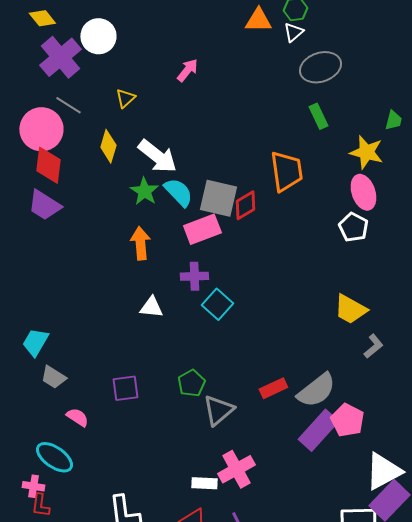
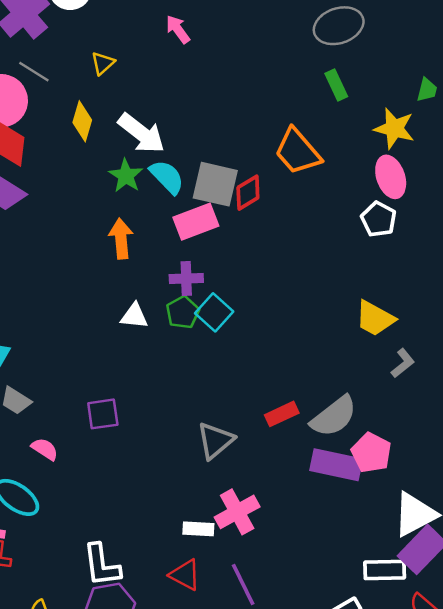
pink arrow: (187, 70) -> (178, 29), turned -75
orange trapezoid: (286, 171) -> (298, 151), turned 147
green pentagon: (191, 383) -> (183, 312), moved
purple rectangle: (318, 430) -> (336, 465), turned 60

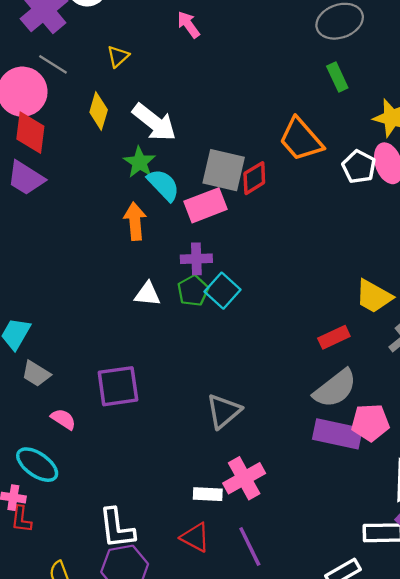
cyan semicircle: (167, 177) -> (163, 185), moved
white pentagon: (379, 219) -> (359, 167), moved
purple square: (103, 414) -> (118, 386), size x1.4
red rectangle: (282, 414) -> (334, 337), moved
pink pentagon: (371, 453) -> (370, 423), turned -30

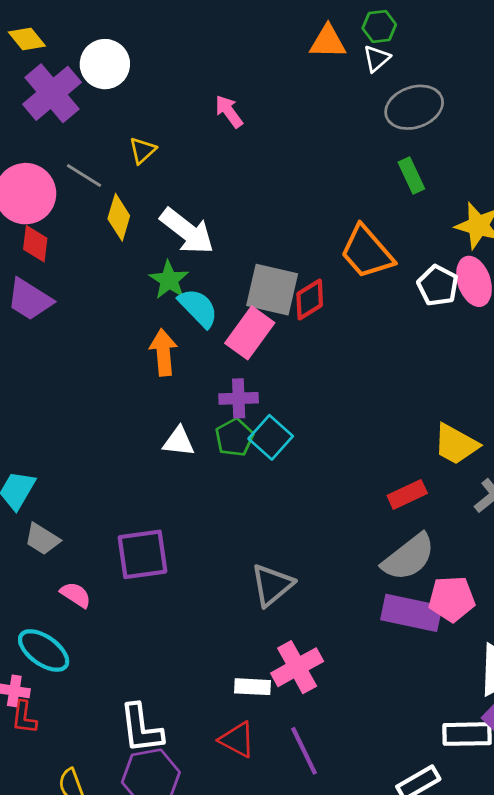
gray line: (53, 64) -> (84, 175), moved
red diamond: (30, 133) -> (35, 244), size x0.7
pink rectangle: (205, 205) -> (250, 333), turned -33

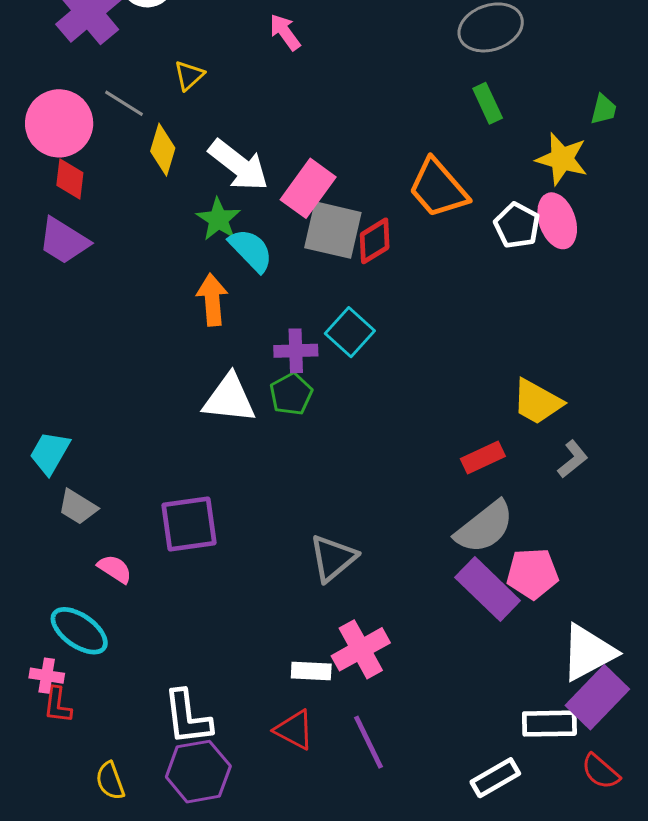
pink rectangle: (250, 333) -> (308, 188), moved
cyan square: (271, 437) -> (350, 332), moved
white triangle: (179, 442) -> (229, 399), size x1.5
purple rectangle: (411, 613) -> (488, 589), turned 32

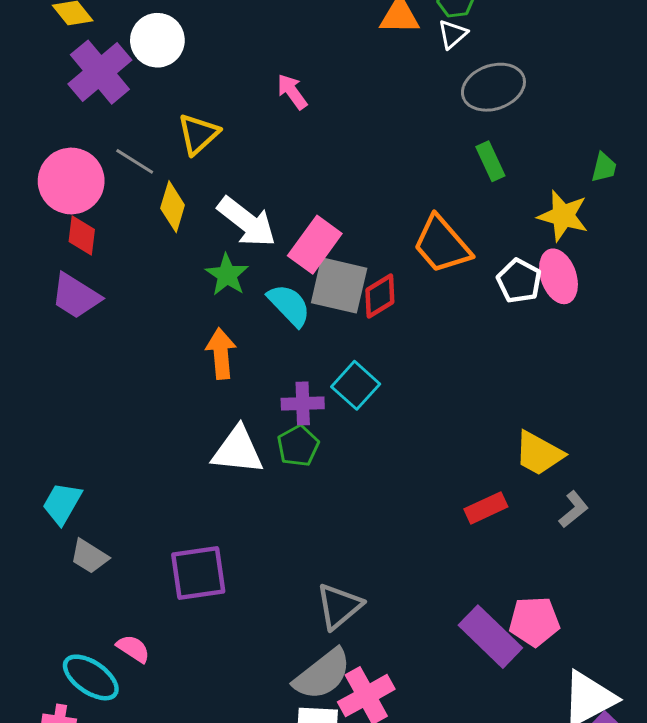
yellow triangle: (189, 75) -> (198, 134), size x1.4
cyan semicircle: (251, 250) -> (289, 305), moved
gray semicircle: (484, 527) -> (322, 674), moved
pink semicircle: (115, 569) -> (133, 649), moved

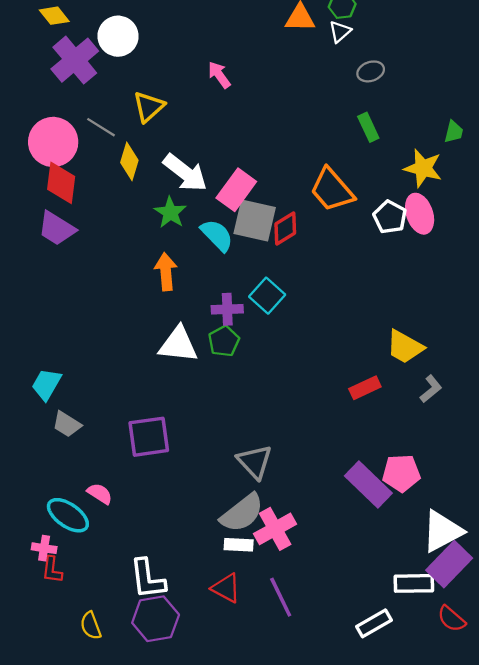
gray ellipse: (493, 87) -> (371, 71), size x0.6
red diamond: (82, 235) -> (61, 183), size x1.4
gray triangle: (339, 606) -> (255, 462), turned -33

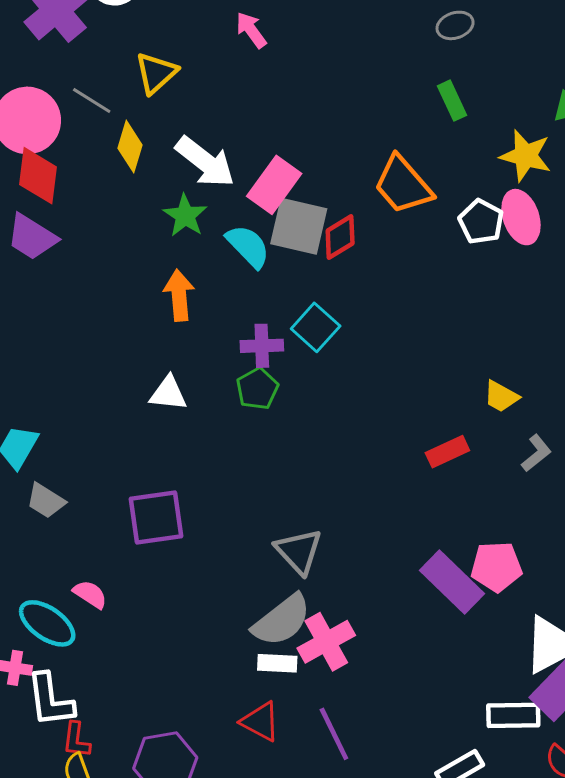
white triangle: (178, 345) -> (168, 393), moved, size x0.7
yellow trapezoid: (405, 347) -> (501, 396), size x0.7
red L-shape: (52, 570) -> (76, 740), moved
white L-shape: (148, 579) -> (50, 700), moved

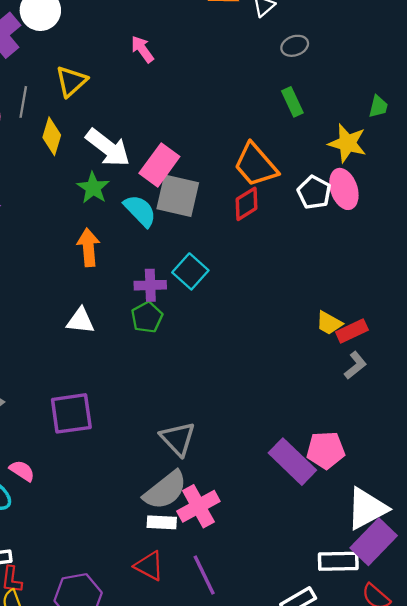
gray line: (92, 101) -> (23, 102), turned 68
red diamond: (340, 237) -> (247, 204), moved
red rectangle: (447, 452) -> (352, 331), moved

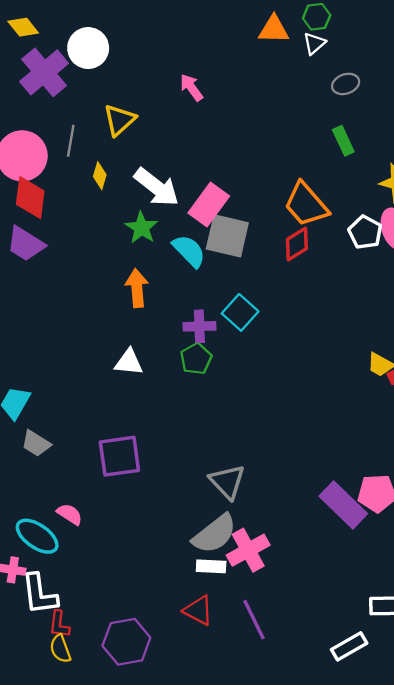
yellow diamond: (52, 136) -> (100, 176), size x0.7

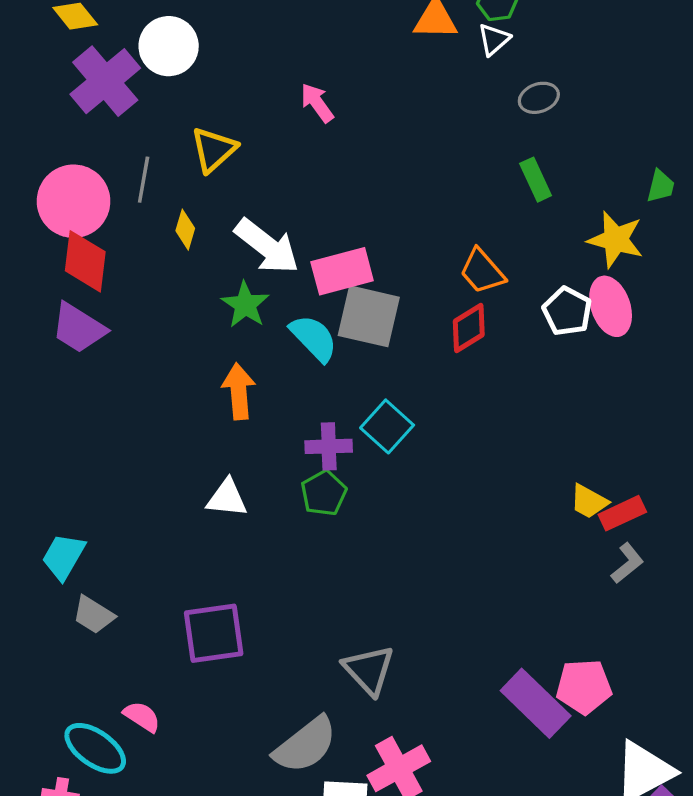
pink rectangle: (209, 205) -> (342, 271), turned 39
orange trapezoid: (306, 205) -> (482, 271), size x0.7
gray semicircle: (215, 534) -> (305, 745), moved

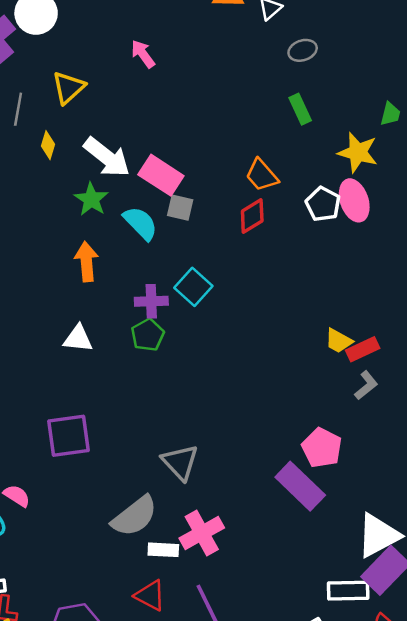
pink rectangle: (342, 271) -> (161, 175), turned 48
gray square: (369, 316) -> (180, 208), size x0.6
pink pentagon: (584, 687) -> (322, 448), moved, turned 30

